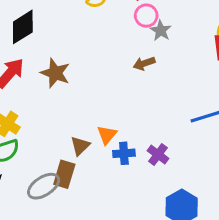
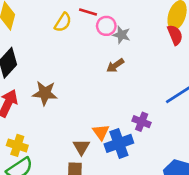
blue cross: (124, 153) -> (119, 143), size x1.5
purple cross: (158, 155) -> (142, 122), moved

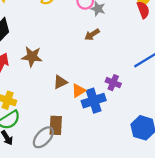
orange triangle: (101, 132) -> (79, 91), turned 32
brown triangle: (81, 147) -> (60, 82), moved, turned 32

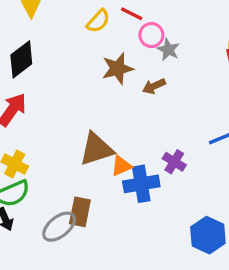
brown star: (32, 57) -> (118, 69), moved, turned -30
brown triangle: (60, 82) -> (96, 149), size x1.6

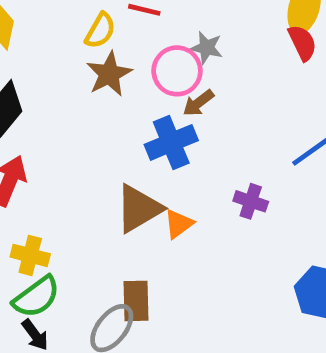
pink circle: (151, 35) -> (177, 71), moved, size x1.4
brown star: (118, 69) -> (109, 74), moved
blue cross: (141, 184) -> (171, 142), moved

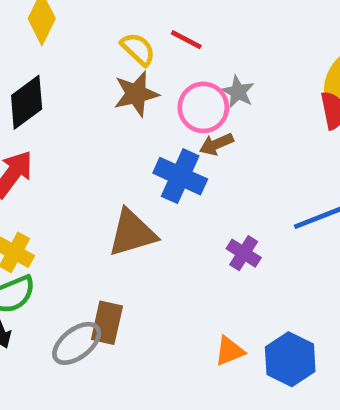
yellow semicircle: (100, 31) -> (138, 49), turned -90
blue cross: (171, 142) -> (180, 176), turned 33
orange triangle: (179, 224) -> (230, 351), moved

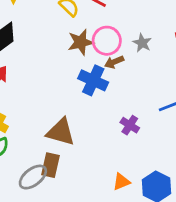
gray star: (238, 92) -> (142, 43), moved
brown star: (136, 94) -> (81, 42), moved
brown triangle: (132, 233) -> (61, 132), moved, turned 32

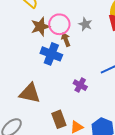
brown arrow: (114, 62) -> (66, 40), turned 96
brown rectangle: (51, 165) -> (59, 119), moved, turned -30

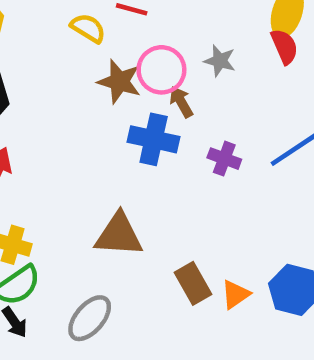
brown star: (40, 27) -> (119, 82), turned -30
purple cross: (80, 85) -> (224, 159), moved

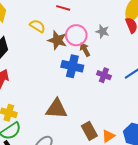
yellow semicircle: (88, 28) -> (37, 26), moved

